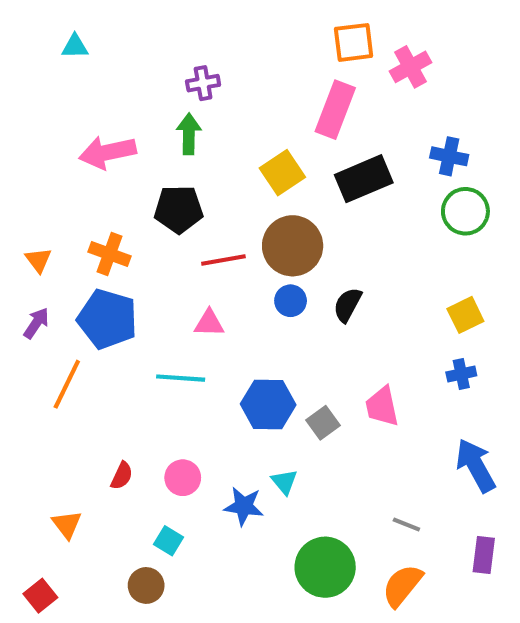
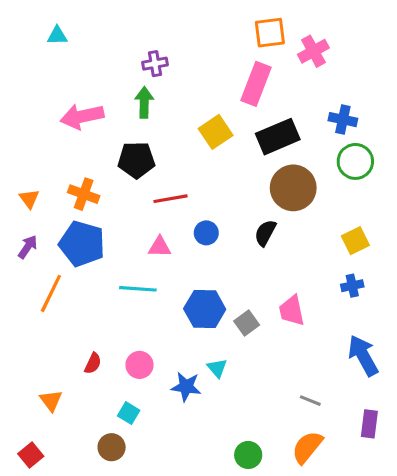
brown circle: (293, 246) -> (293, 188), moved
blue circle: (291, 301) -> (206, 233), moved
green circle: (325, 567) -> (248, 455), moved, size x0.6

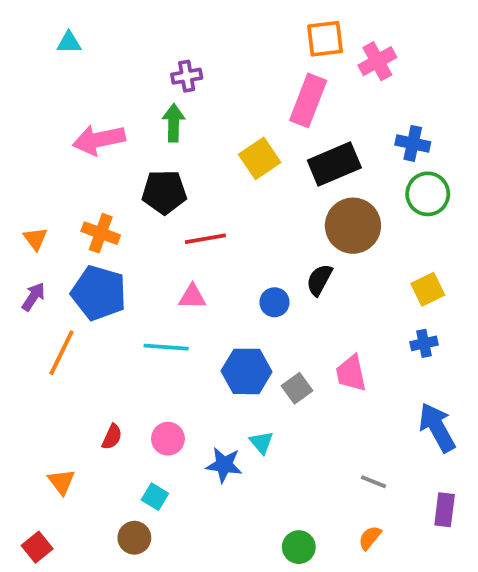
blue circle: (206, 233) -> (275, 302), moved
orange semicircle: (307, 447) -> (370, 538), size x0.6

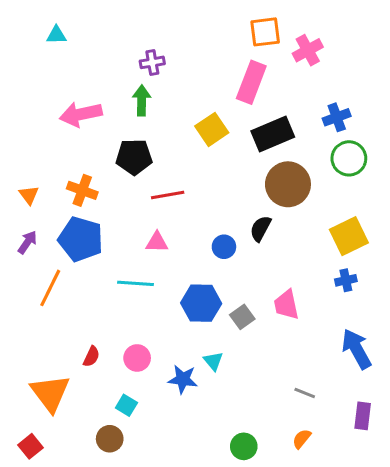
blue cross: (413, 143) -> (337, 117), turned -32
yellow square: (428, 289) -> (349, 236), size x1.4
orange triangle: (61, 482) -> (50, 393), size x1.8

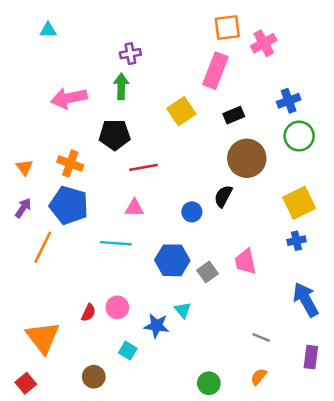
black rectangle: (273, 134) -> (234, 115), size x0.6
red semicircle: (91, 356) -> (89, 313), moved
cyan square: (126, 405) -> (128, 351), moved

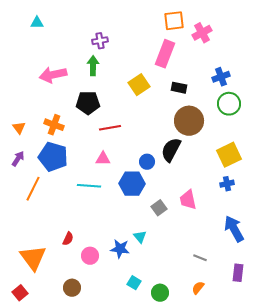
black rectangle: (234, 115) -> (179, 88), turned 35
black semicircle: (223, 196) -> (171, 150), size x1.4
blue hexagon: (172, 260) -> (132, 184), moved
pink circle: (117, 307) -> (90, 256), moved
cyan square: (128, 351) -> (134, 283), moved

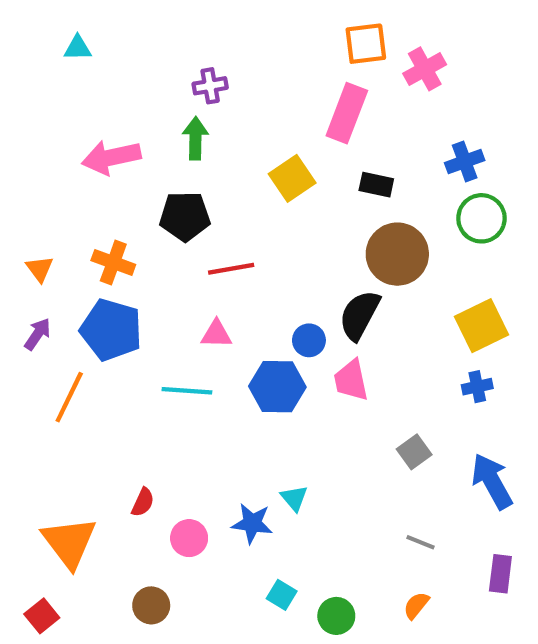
pink trapezoid: (188, 200) -> (351, 380), moved
gray square: (159, 208) -> (414, 452), moved

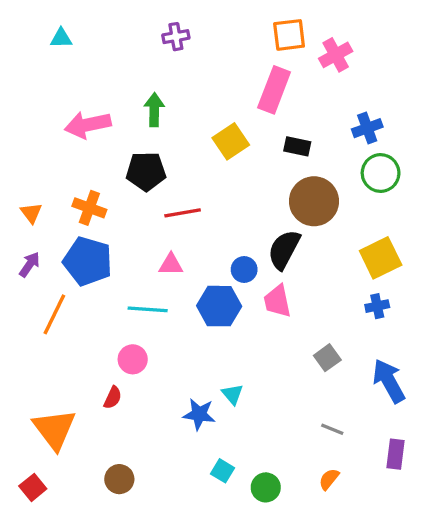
purple cross: (210, 86) -> (176, 37), moved
pink circle: (189, 538) -> (133, 359), moved

